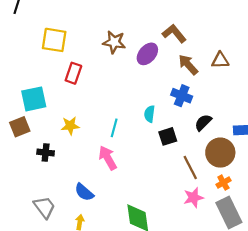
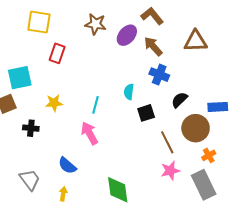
brown triangle: (220, 60) -> (196, 41), size x1.4
brown arrow: (188, 65) -> (153, 46), moved
orange cross: (223, 183) -> (209, 155), moved

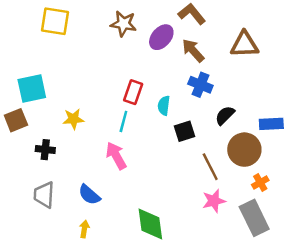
red rectangle: (57, 53) -> (133, 92), moved
gray trapezoid: (30, 180) -> (44, 195), moved, turned -140

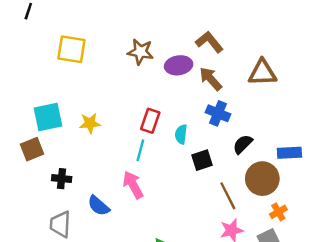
purple ellipse: (161, 37) -> (179, 65), turned 40
yellow star: (73, 119) -> (90, 123), moved
blue semicircle: (89, 195) -> (99, 206), moved

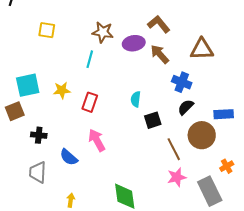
yellow square: (71, 49) -> (47, 30), size x0.7
blue cross: (218, 113) -> (182, 82), moved
red rectangle: (150, 121) -> (90, 102), moved
cyan line: (140, 150) -> (90, 59), moved
orange cross: (278, 212) -> (227, 166), moved

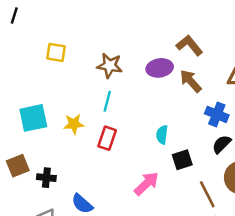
brown star: (103, 32) -> (110, 66), moved
cyan line: (90, 59) -> (107, 101), moved
brown square: (15, 111) -> (18, 166), moved
pink arrow: (97, 140) -> (147, 184), moved, turned 75

